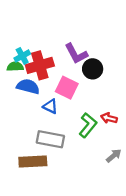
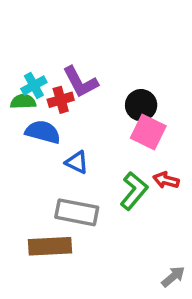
purple L-shape: (76, 54) -> (80, 82), moved
red cross: (40, 65) -> (61, 100), size x0.6
pink square: (67, 88) -> (148, 132), moved
gray arrow: (114, 156) -> (173, 277), moved

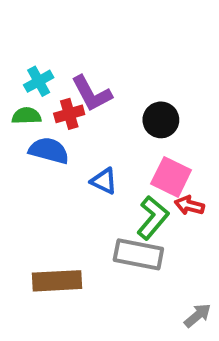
cyan cross: (34, 85) -> (39, 81), moved
pink square: (148, 132) -> (171, 177), moved
blue triangle: (77, 162) -> (104, 181), moved
gray rectangle: (77, 212) -> (138, 254), moved

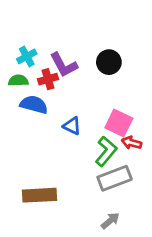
black circle: (161, 120) -> (109, 62), moved
gray rectangle: (138, 254) -> (115, 178), moved, turned -32
gray arrow: (198, 315) -> (110, 221), moved

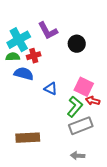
cyan cross: (27, 56) -> (19, 40), size x1.6
purple L-shape: (64, 65) -> (48, 31), moved
gray arrow: (110, 221) -> (78, 156), turned -136

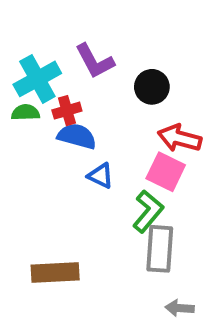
blue semicircle: (24, 74) -> (77, 136), moved
red arrow: (93, 101) -> (180, 138), moved, size x1.5
gray rectangle: (81, 126) -> (160, 249), turned -65
gray arrow: (78, 156) -> (180, 308), moved

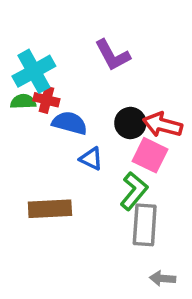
purple L-shape: (95, 61) -> (112, 55), moved
black circle: (152, 87) -> (130, 123), moved
red cross: (67, 111) -> (46, 100), moved, turned 30
brown rectangle: (55, 272) -> (50, 209), moved

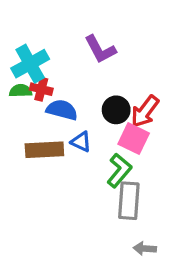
red arrow: (163, 125) -> (145, 111), turned -68
brown rectangle: (50, 209) -> (44, 150), moved

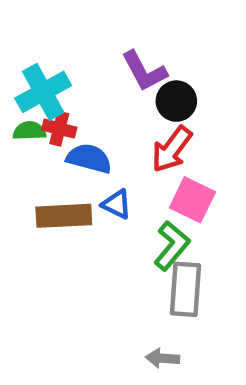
black circle: (116, 110) -> (176, 101), moved
red arrow: (145, 111) -> (172, 149), moved
gray arrow: (145, 248) -> (163, 358), moved

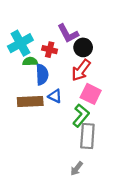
red cross: (59, 129) -> (50, 50), moved
green semicircle: (29, 131) -> (30, 62), moved
blue semicircle: (89, 158) -> (42, 74), turned 72
gray arrow: (163, 358) -> (77, 169), turned -56

